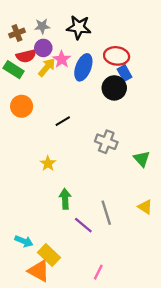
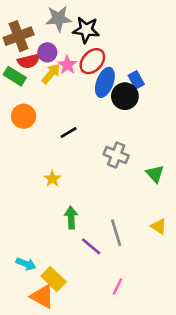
gray star: (42, 26) -> (59, 19), moved, size x1.5
brown cross: (17, 33) -> (19, 36), size x1.6
red ellipse: (117, 56) -> (92, 61), moved, turned -55
blue ellipse: (83, 67) -> (105, 82), moved
pink line: (98, 272) -> (117, 286), moved

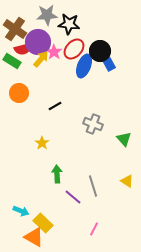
brown cross: (19, 36) -> (15, 29), turned -35
purple circle: (47, 52) -> (38, 42), size x1.6
black circle: (125, 96) -> (100, 51), moved

